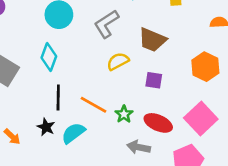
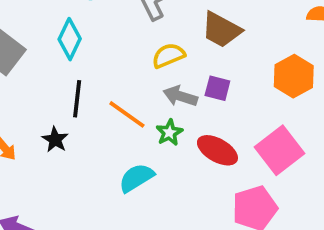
cyan semicircle: (73, 133) -> (136, 178), moved
gray arrow: (139, 147) -> (180, 96), moved

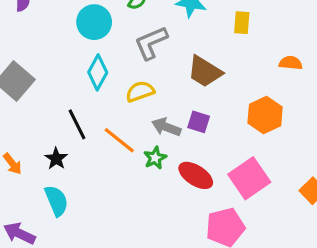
cyan diamond: (70, 39) -> (98, 72), moved
yellow semicircle: (168, 56) -> (140, 91), moved
black line: (77, 99) -> (77, 124), turned -36
cyan semicircle: (136, 178) -> (56, 201), moved, turned 96

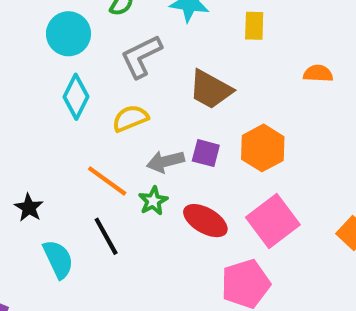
orange hexagon: (265, 115) -> (263, 148), moved
black line: (77, 124) -> (106, 236), moved
gray arrow: (166, 127) -> (165, 161), turned -32
cyan semicircle: (56, 201) -> (58, 259), moved

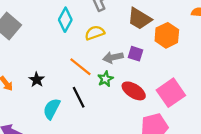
orange hexagon: (263, 148) -> (167, 35), moved
cyan semicircle: (58, 259) -> (52, 109), turned -130

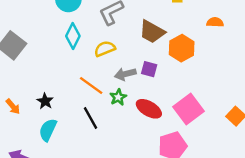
cyan semicircle: (52, 109) -> (48, 130), moved

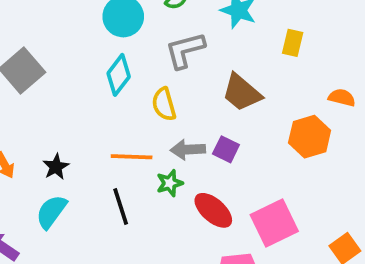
orange hexagon: (182, 48) -> (310, 137), moved
yellow semicircle: (105, 49) -> (164, 104), turned -95
orange line: (91, 85) -> (132, 157), turned -45

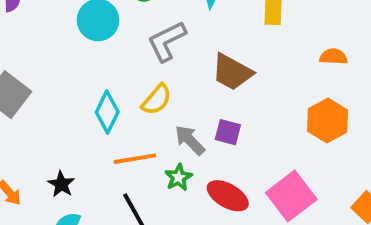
cyan diamond: (119, 75) -> (107, 112), moved
yellow semicircle: (164, 104) -> (157, 100), turned -112
orange hexagon: (310, 137) -> (327, 121), moved
gray arrow: (188, 150) -> (190, 140), turned 60

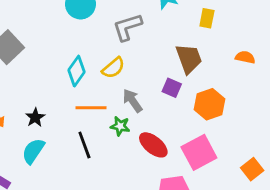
brown trapezoid: (232, 72) -> (189, 59), moved, turned -148
orange hexagon: (327, 121) -> (209, 104), moved
purple square: (228, 132) -> (172, 88), moved
green star: (178, 177) -> (120, 126), turned 30

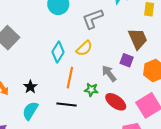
gray arrow: (133, 101) -> (109, 73), moved
orange line: (91, 108) -> (70, 78), turned -75
black line: (84, 145) -> (67, 104), turned -60

